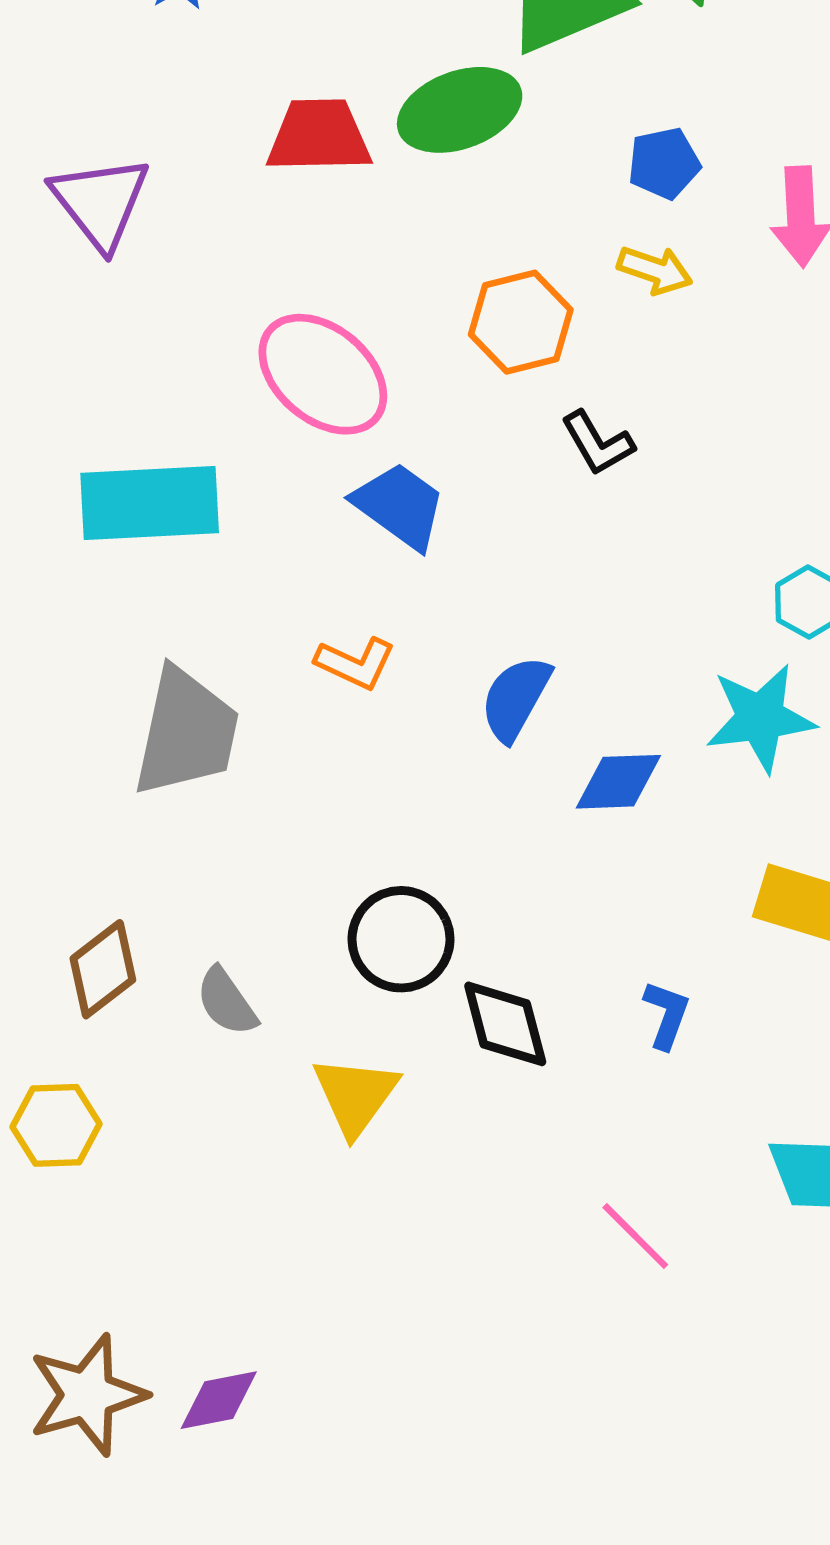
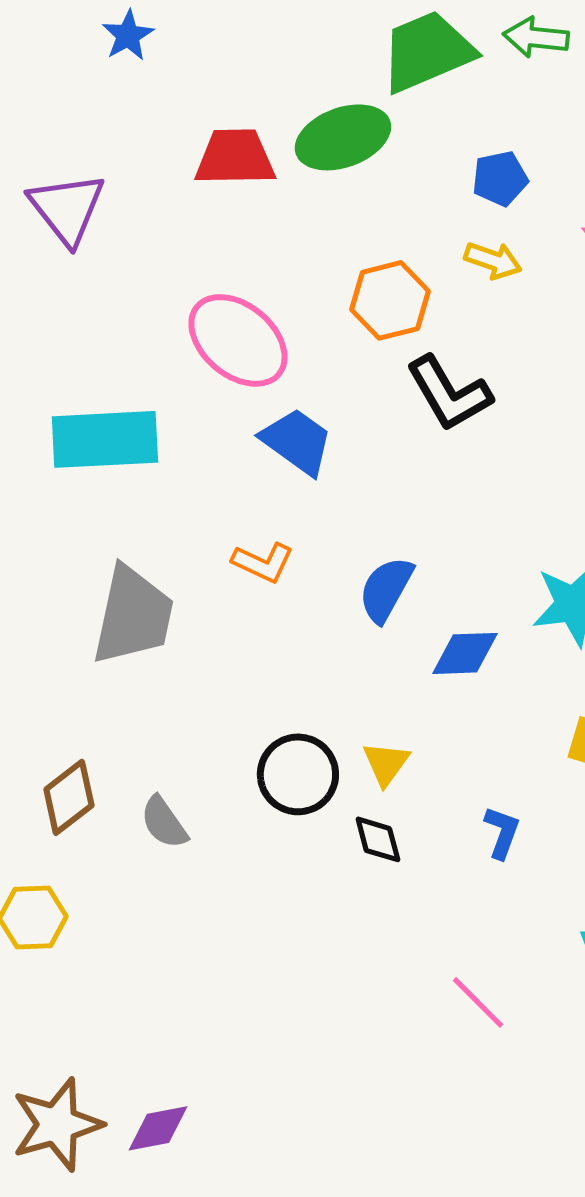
black L-shape: (598, 443) -> (449, 393), size x1.5
black diamond: (505, 1024) -> (378, 839), size x0.7
yellow triangle: (355, 1095) -> (386, 763), moved, size x0.7

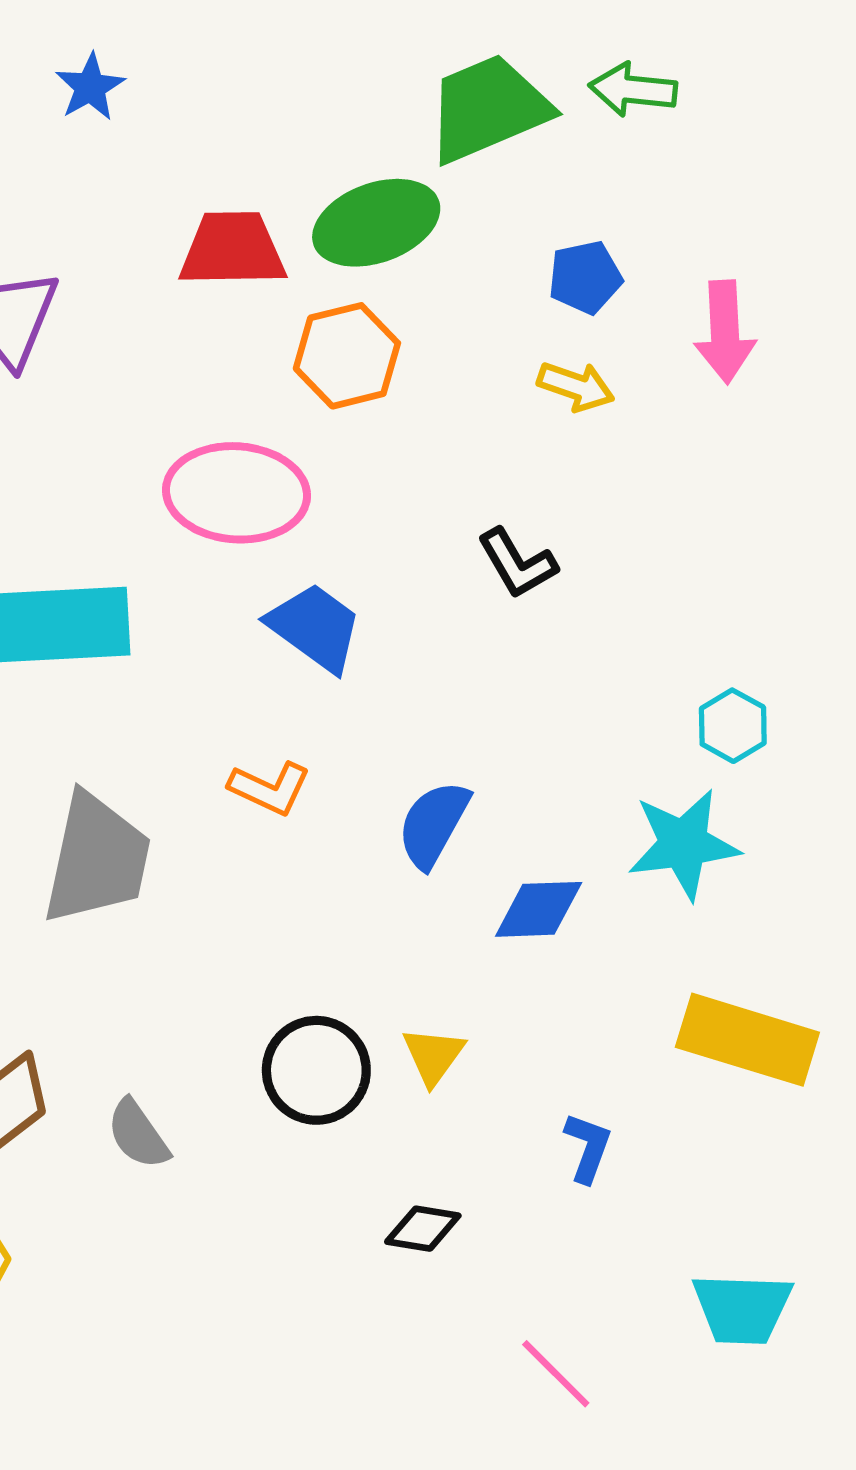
orange hexagon: (390, 300) -> (347, 356), moved
pink ellipse: (238, 340) -> (237, 493), turned -36
black L-shape: (449, 393) -> (517, 563), size x0.7
black diamond: (378, 839) -> (423, 1229), moved, turned -66

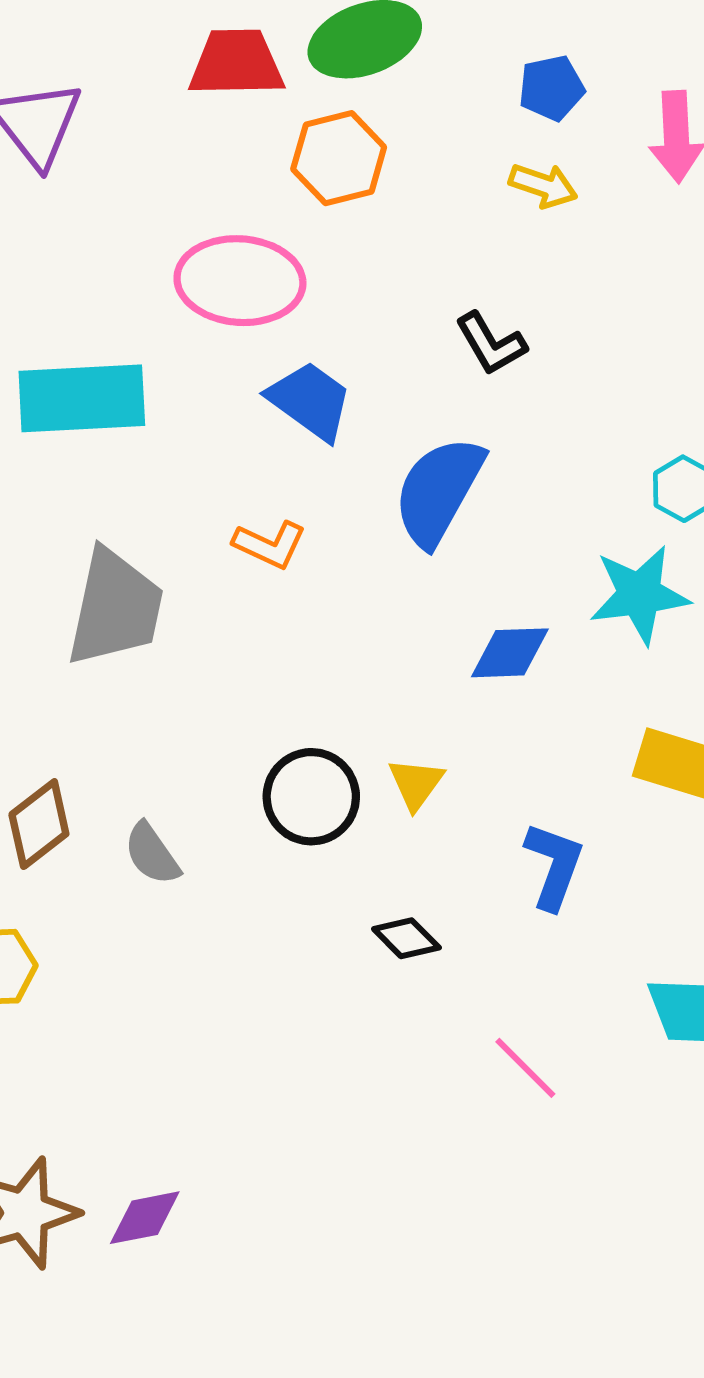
blue semicircle: (433, 824) -> (439, 491), moved, size x1.4
blue L-shape: (588, 1147) -> (554, 866), size x1.4
black diamond: (423, 1229) -> (406, 938), turned 36

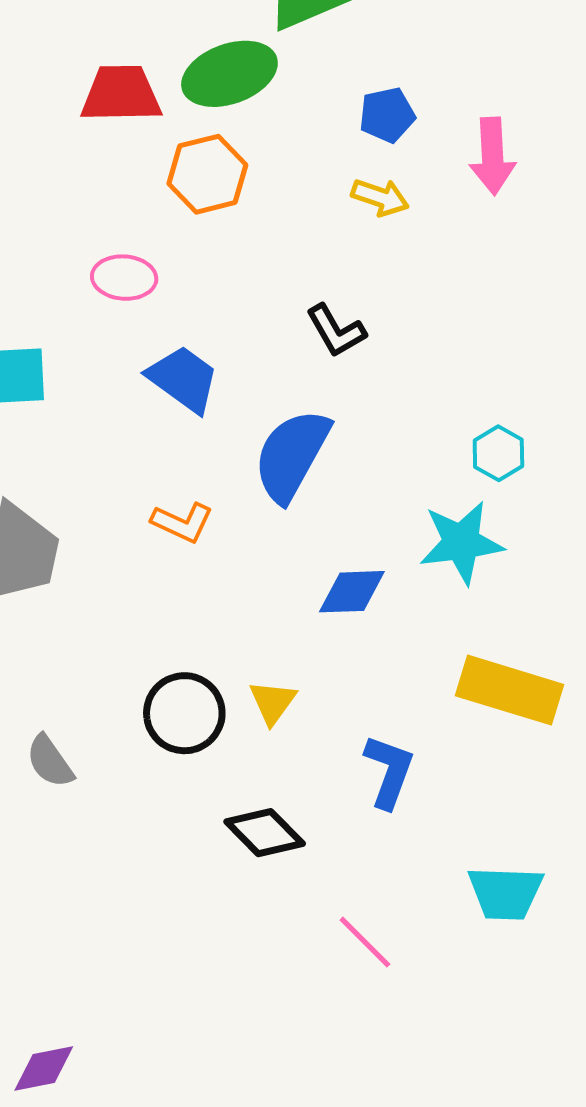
pink ellipse: (240, 281) -> (124, 278), size x0.6
orange L-shape: (270, 545) -> (182, 522), moved
black diamond: (406, 938) -> (265, 833), size x1.4

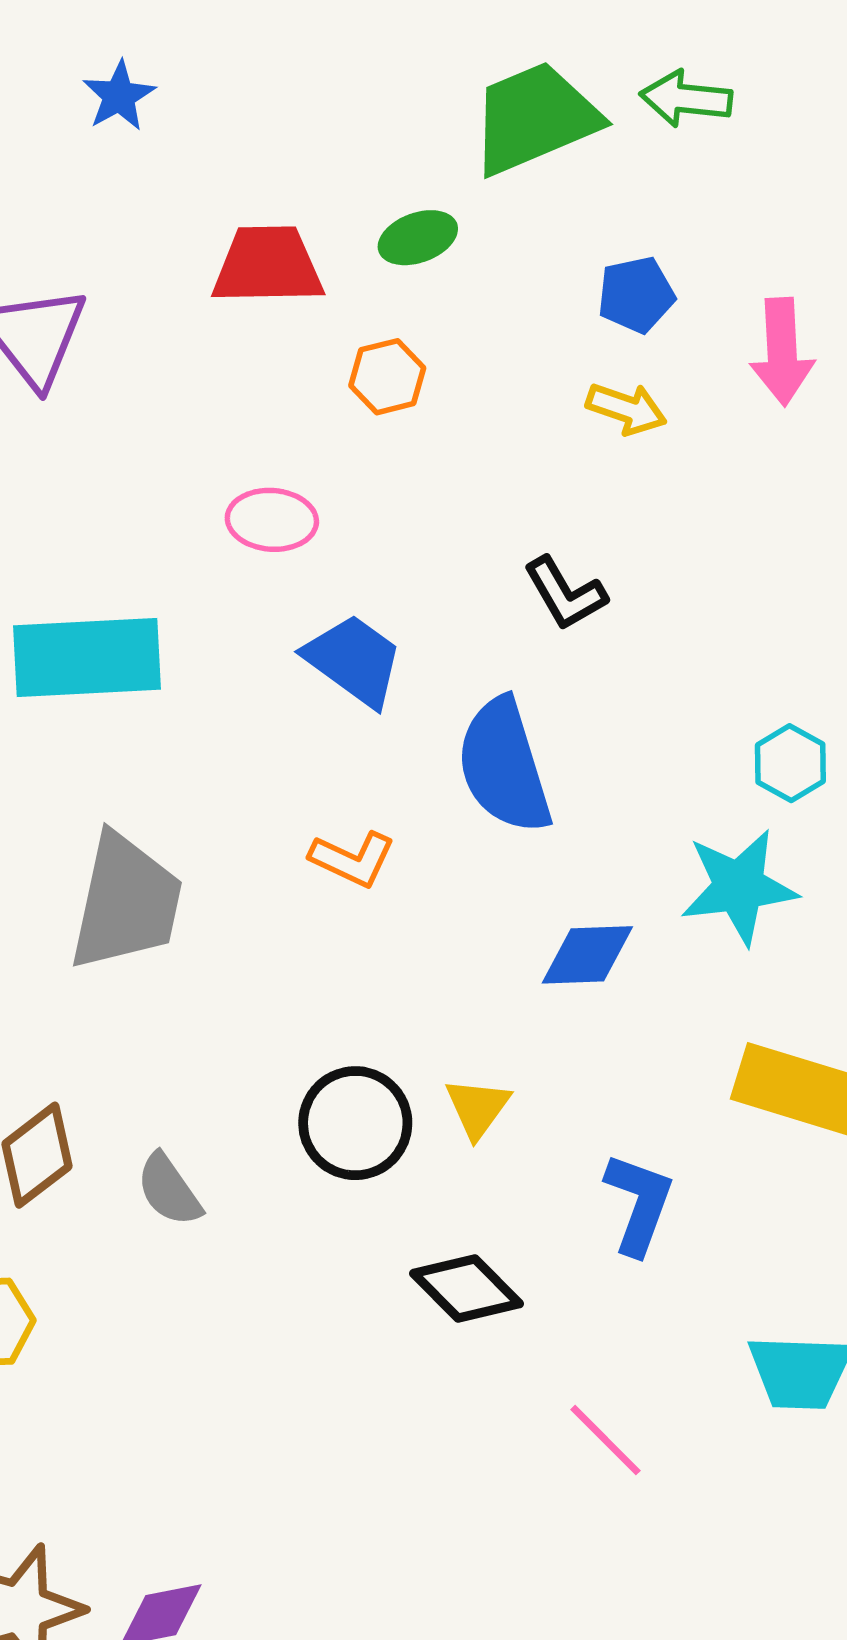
green ellipse: (229, 74) -> (418, 238), size x0.6
orange hexagon: (207, 174) -> (387, 377), size x0.7
blue semicircle: (292, 455) -> (504, 766), turned -46

